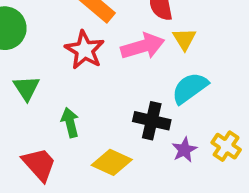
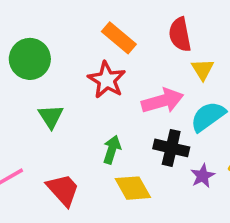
pink arrow: (143, 46) -> (162, 101), moved
green arrow: (70, 123) -> (112, 150), moved, turned 32
yellow diamond: (112, 162) -> (133, 188), turned 36

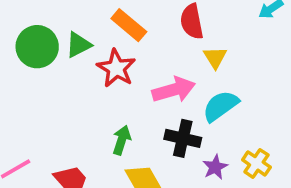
green triangle: (51, 117) -> (79, 45), moved, turned 36

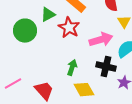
green circle: (37, 47) -> (25, 31), moved

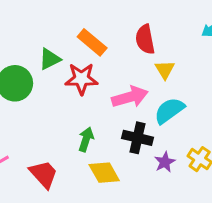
red star: (69, 28) -> (81, 79), turned -30

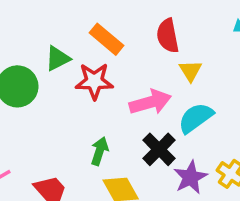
black cross: (138, 138) -> (159, 149), turned 32
purple star: (165, 162) -> (190, 177), size x1.4

